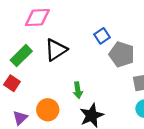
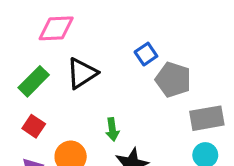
red square: (12, 83) -> (34, 126), moved

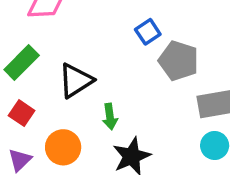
black triangle: (82, 73) -> (76, 81), moved

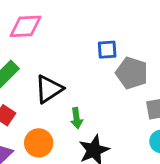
blue square: (148, 32) -> (107, 50), turned 30

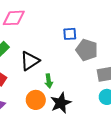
orange circle: (39, 143) -> (36, 100), moved

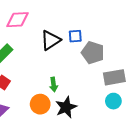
black triangle: (30, 61) -> (51, 40), moved

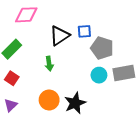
green arrow: (54, 85) -> (49, 64), moved
cyan circle: (113, 101) -> (99, 75), moved

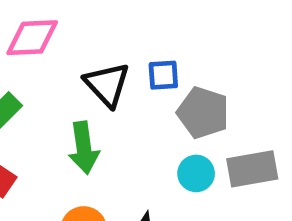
black triangle: (59, 36) -> (107, 84), turned -40
green arrow: (49, 64) -> (84, 148), size x1.5

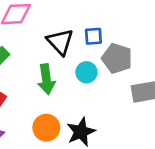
cyan circle: (196, 173) -> (86, 72), moved

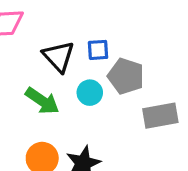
green arrow: (46, 79) -> (42, 101), turned -48

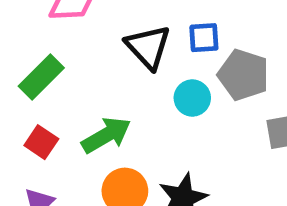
green arrow: (42, 101) -> (106, 135), moved, turned -64

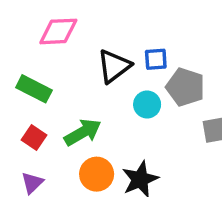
black triangle: (148, 47) -> (114, 66), turned 36
green rectangle: (41, 77) -> (34, 89), turned 72

